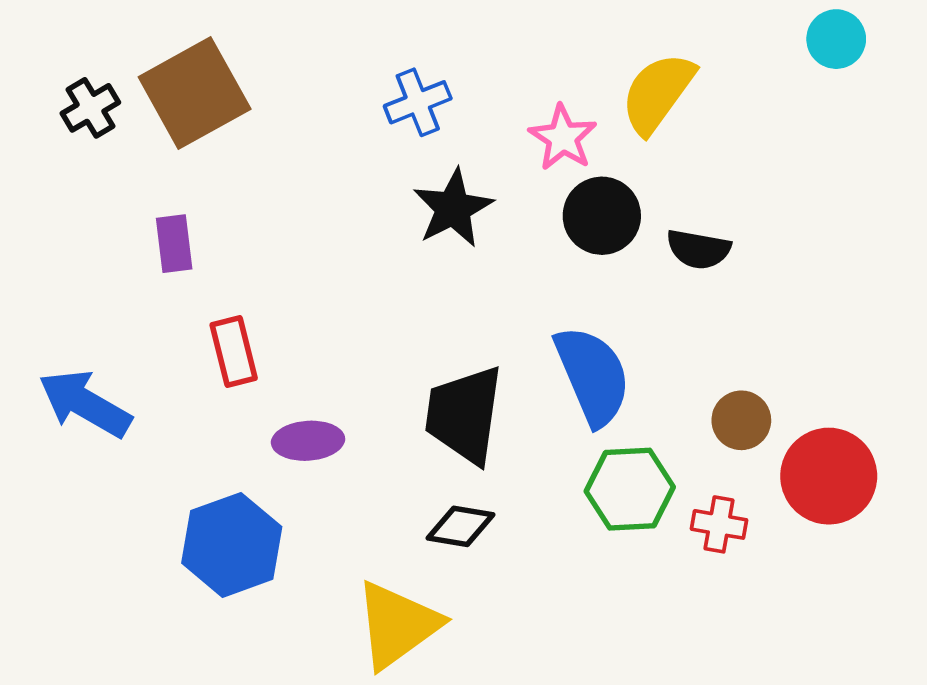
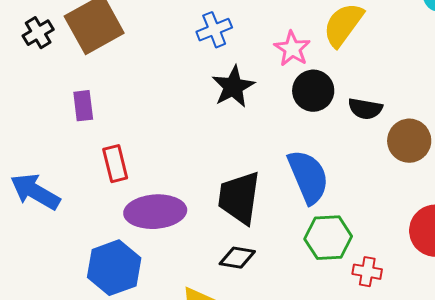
brown circle: (741, 420) -> (409, 141), moved, size x1.4
purple ellipse: (308, 441) -> (155, 212), size x1.6
red cross: (719, 524) -> (367, 272), moved

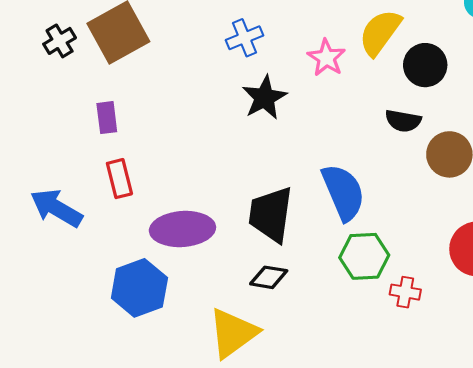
black circle: (313, 91) -> (425, 65), moved
red rectangle: (115, 164) -> (119, 179), moved

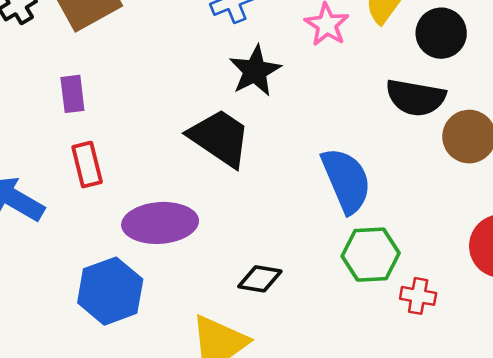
black semicircle: (403, 121) -> (416, 98), size x1.4
black trapezoid: (271, 214) -> (220, 138), moved, turned 116

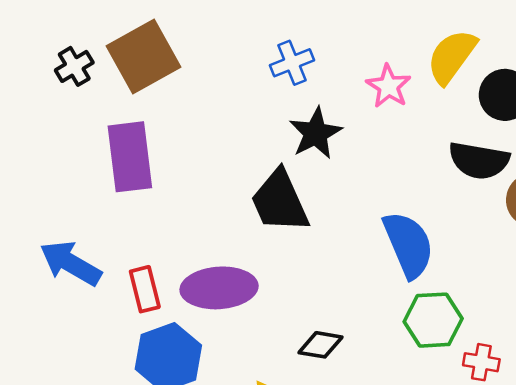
purple rectangle: (72, 94) -> (130, 157), size x1.8
black trapezoid: (220, 138) -> (280, 201), turned -148
red rectangle: (87, 165) -> (145, 289), moved

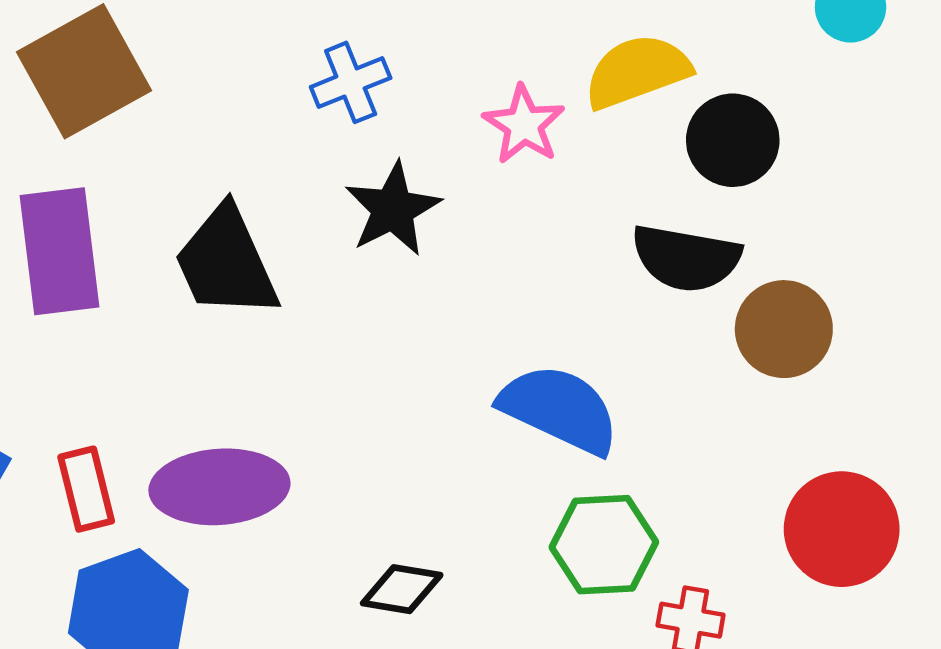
yellow semicircle: (452, 57) -> (637, 71), turned 34
black trapezoid: (280, 201) -> (226, 262), moved
blue semicircle: (408, 245) -> (559, 409), turned -42

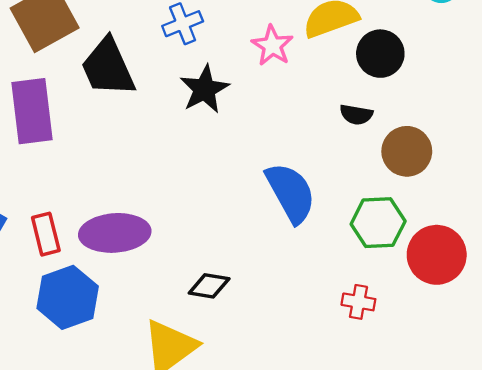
black semicircle: (686, 258) -> (356, 115), size x0.6
black trapezoid: (226, 262) -> (108, 67), moved
blue semicircle: (559, 409) -> (291, 193), turned 36
green hexagon: (604, 545) -> (378, 223), moved

